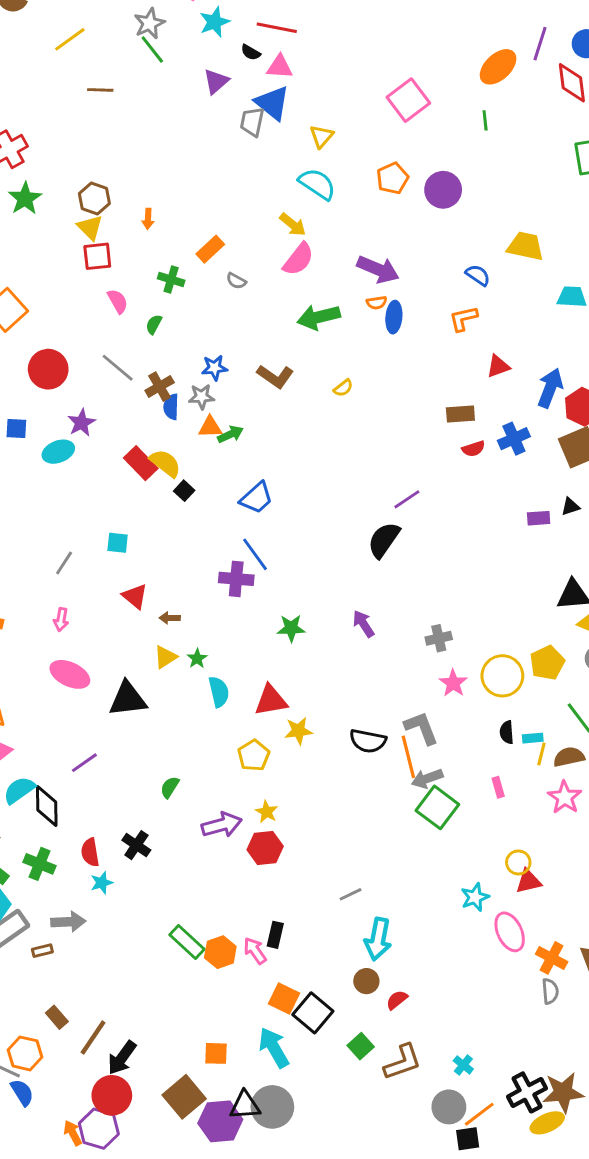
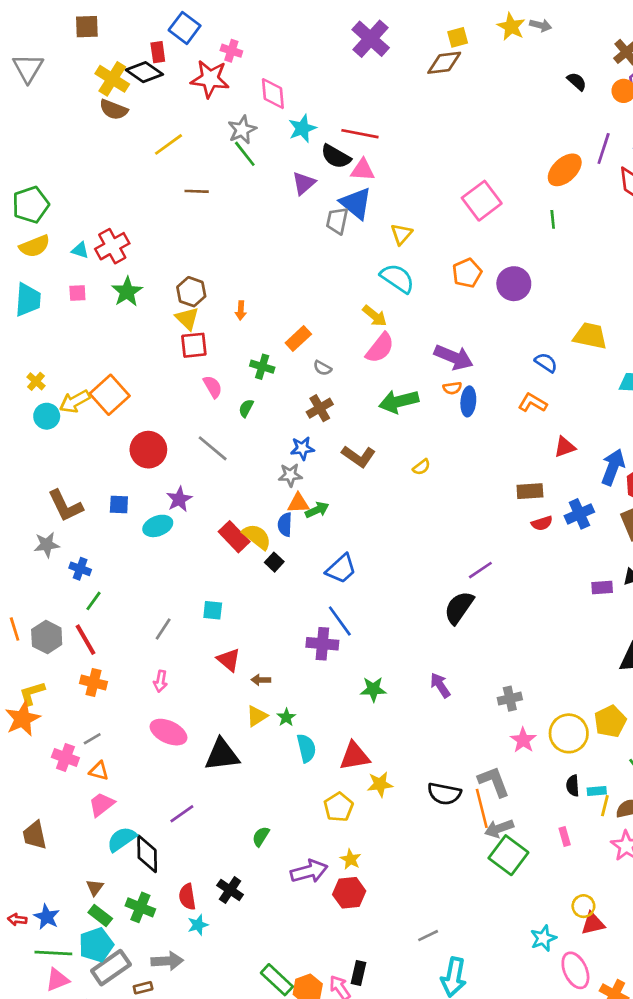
black semicircle: (251, 52) -> (336, 156), size x1.6
orange L-shape: (463, 319) -> (533, 403), turned 44
brown cross: (160, 387) -> (320, 408), moved
blue semicircle: (171, 407) -> (285, 525), moved

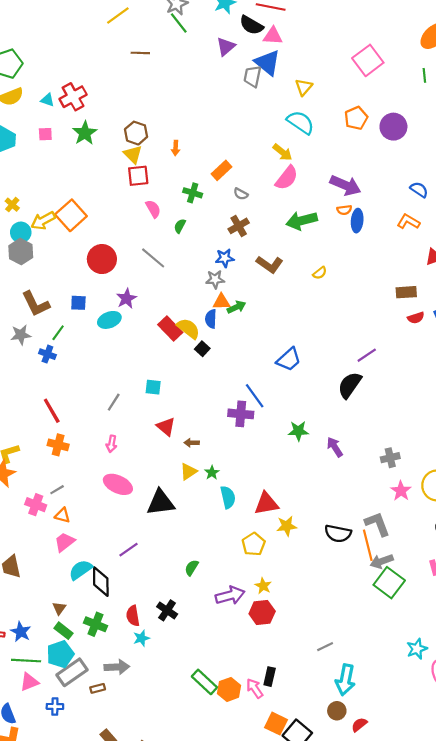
blue trapezoid: (341, 569) -> (289, 359), moved
green line: (94, 601) -> (58, 333), moved
gray hexagon: (47, 637) -> (21, 252), moved
green star: (373, 689) -> (298, 431), moved

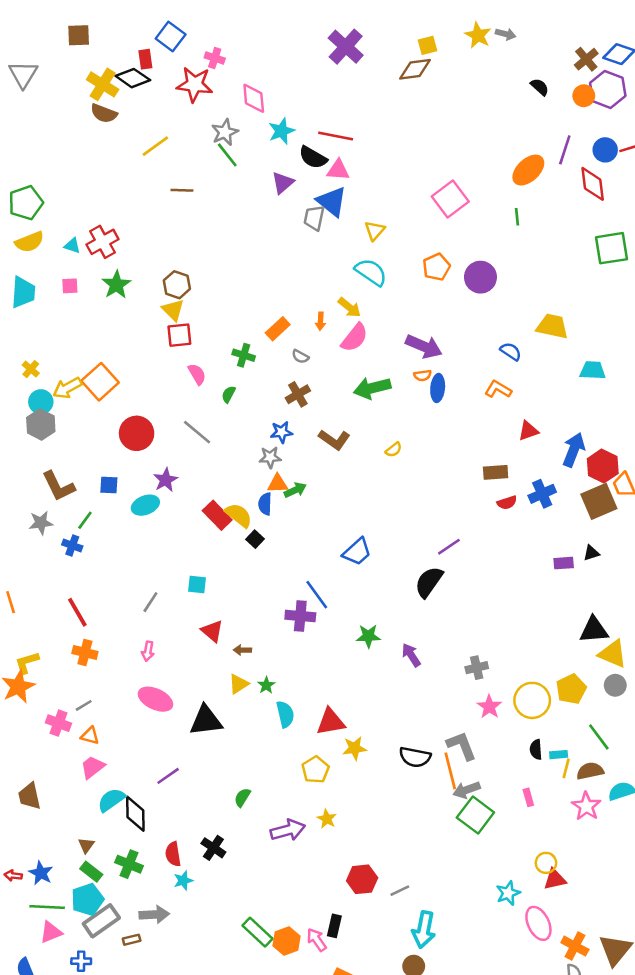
orange arrow: (176, 148) -> (320, 321), moved
red hexagon: (262, 613) -> (362, 879), moved

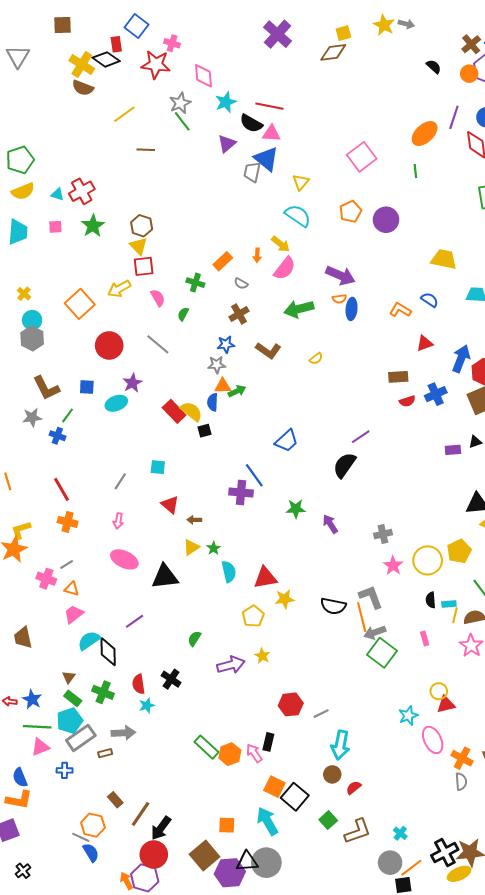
blue semicircle: (511, 351) -> (430, 300), moved
yellow arrow: (67, 388) -> (119, 289), moved
black square: (255, 539) -> (204, 431), turned 32

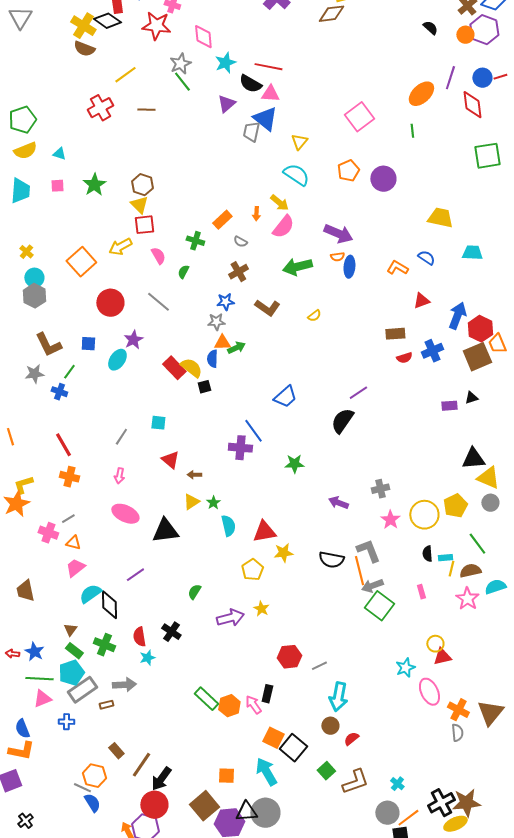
red cross: (82, 191) -> (100, 108), moved
cyan ellipse: (116, 403) -> (117, 360), turned -35
purple arrow: (330, 524) -> (338, 503), moved, turned -36

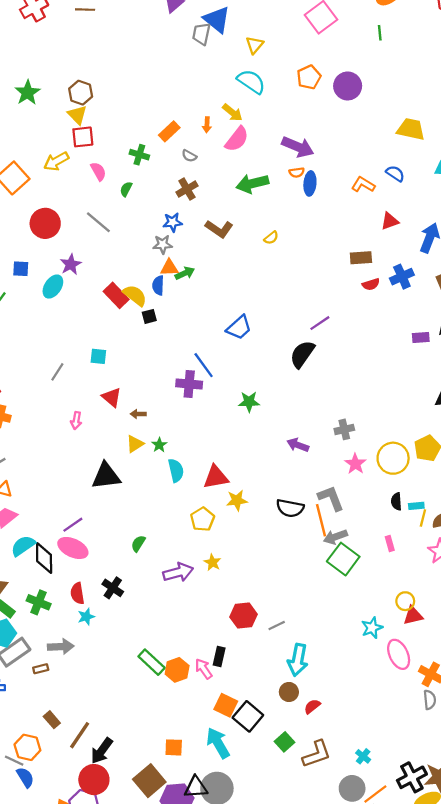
pink arrow: (119, 476) -> (76, 421), moved
pink ellipse: (125, 514) -> (73, 548), moved

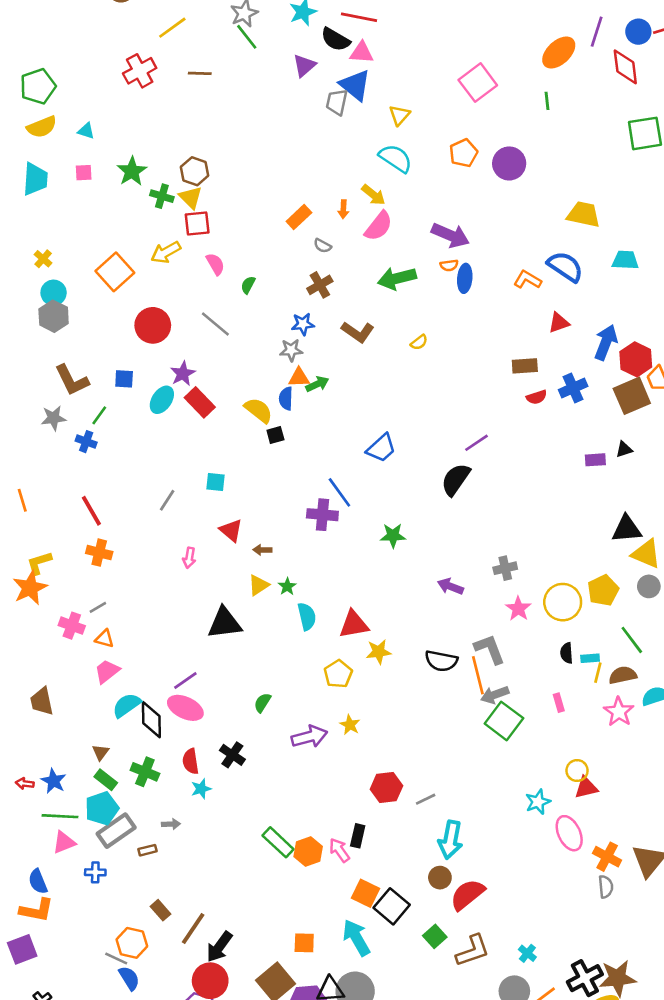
green cross: (139, 155) -> (162, 196), moved
blue semicircle: (395, 174) -> (565, 267), size x1.6
red rectangle: (116, 295) -> (200, 402), moved
gray arrow: (61, 647) -> (171, 824), size x0.6
red semicircle: (312, 706) -> (467, 895), size x1.8

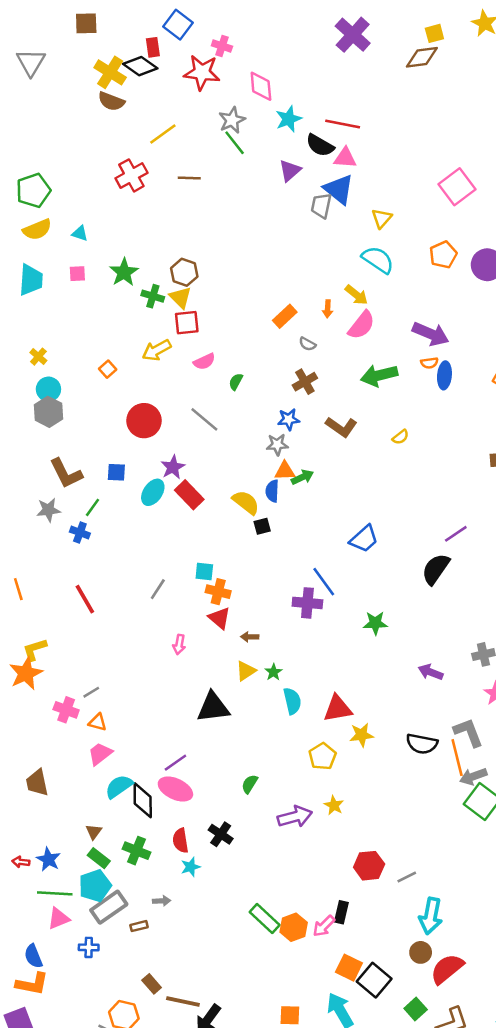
pink semicircle: (215, 264) -> (204, 362), turned 95
orange square: (115, 272) -> (108, 369), size x0.5
orange cross: (99, 553) -> (218, 592), moved
pink arrow: (339, 850) -> (324, 926), turned -100
brown line: (193, 928) -> (183, 1001), turned 68

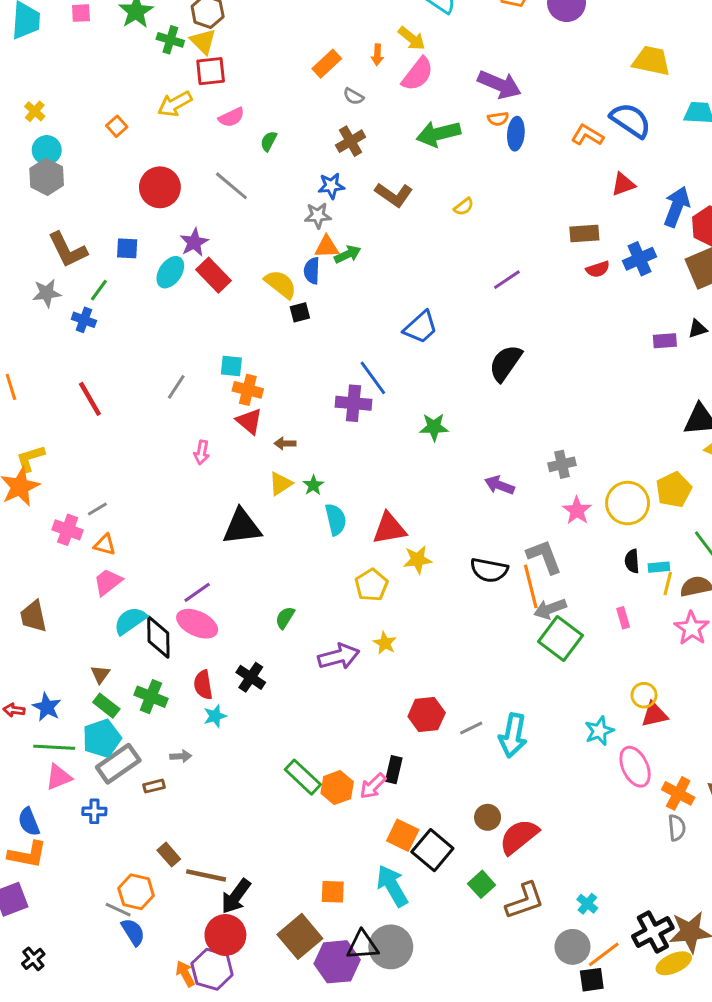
purple line: (456, 534) -> (507, 280), moved
cyan arrow: (431, 916) -> (513, 735), moved

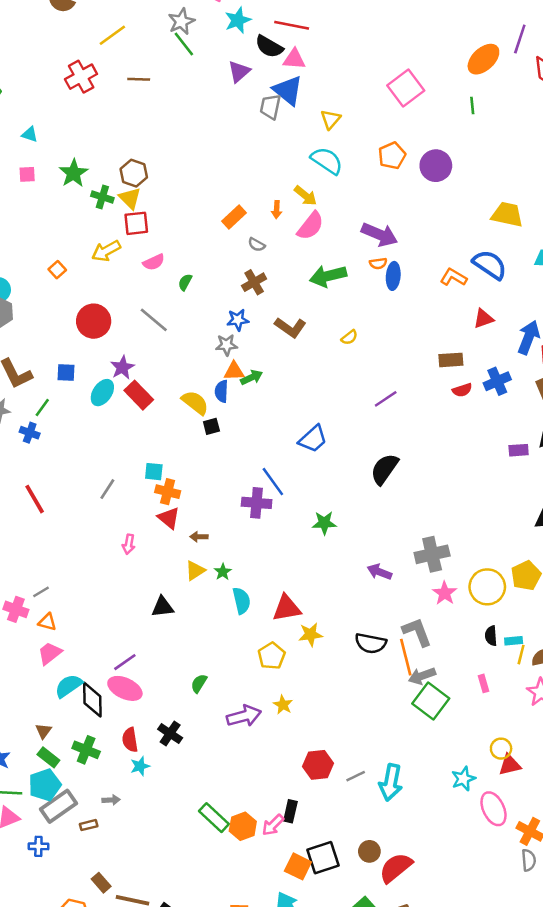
gray cross: (562, 464) -> (432, 554), size x1.5
black triangle: (242, 527) -> (163, 607), size x0.7
black square: (432, 850) -> (323, 858), moved, turned 32

